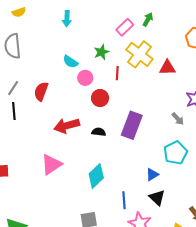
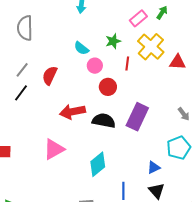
black line: (14, 111) -> (21, 93), turned 36
black semicircle: (99, 132) -> (104, 121), size x1.6

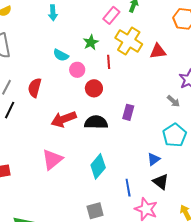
purple rectangle: (137, 117) -> (128, 112), size x0.6

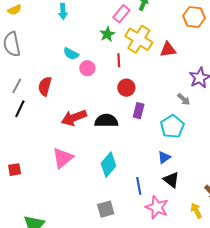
green star: (91, 42) -> (107, 34), moved
red circle: (94, 88) -> (126, 88), moved
cyan pentagon: (175, 135) -> (172, 126), moved

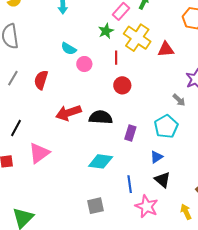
black line: (20, 109) -> (16, 128), moved
purple rectangle: (139, 111) -> (130, 133), moved
pink triangle: (63, 158) -> (39, 153), moved
cyan diamond: (109, 165) -> (101, 161), turned 55

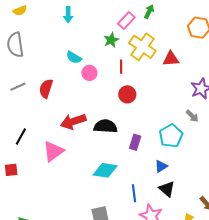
gray line: (13, 78) -> (18, 87), turned 35
gray arrow: (179, 100) -> (192, 116), moved
pink triangle: (39, 153) -> (53, 151), moved

